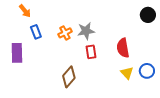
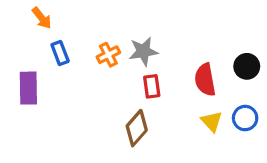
black circle: (148, 15) -> (247, 66), moved
brown diamond: (69, 77) -> (137, 128), moved

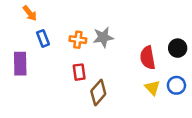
orange cross: (108, 55) -> (78, 40), turned 35
red rectangle: (152, 86) -> (79, 72), moved

